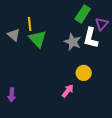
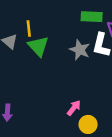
green rectangle: (83, 14) -> (92, 17), turned 60
yellow circle: (84, 73) -> (88, 124), moved

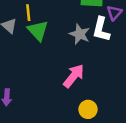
pink arrow: (74, 108) -> (74, 76), moved, size x1.5

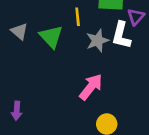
yellow line: (28, 13) -> (78, 17), moved
gray star: (80, 34) -> (97, 41), turned 30

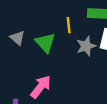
pink arrow: (91, 87) -> (41, 87), moved

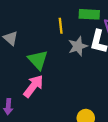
green triangle: (45, 43) -> (38, 60), moved

